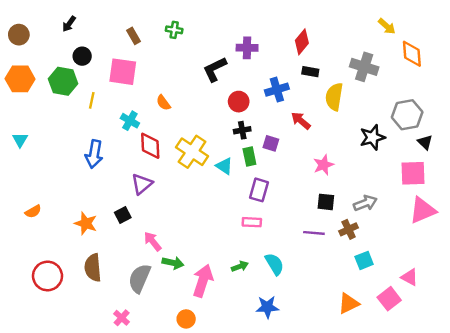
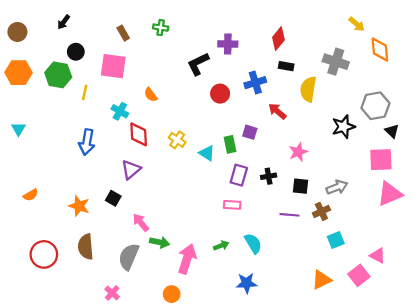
black cross: (242, 130) -> (269, 176), moved
yellow cross: (192, 152) -> (177, 140), size x0.6
black square: (123, 215) -> (113, 198), turned -32

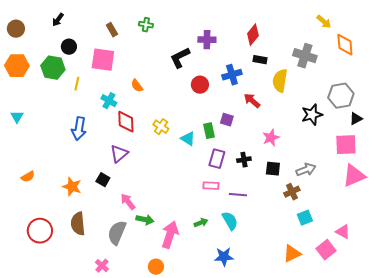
black triangle: (392, 131) -> (356, 119), turned 48
purple line: (289, 215) -> (238, 195), moved

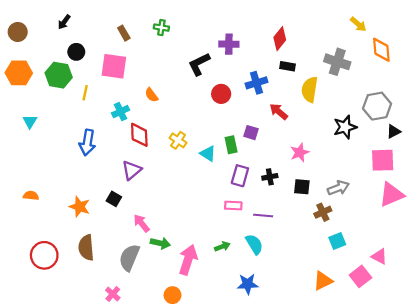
cyan cross: (109, 101) -> (121, 112), turned 35
cyan triangle: (17, 117) -> (30, 122), moved
orange semicircle: (28, 177) -> (31, 196), turned -144

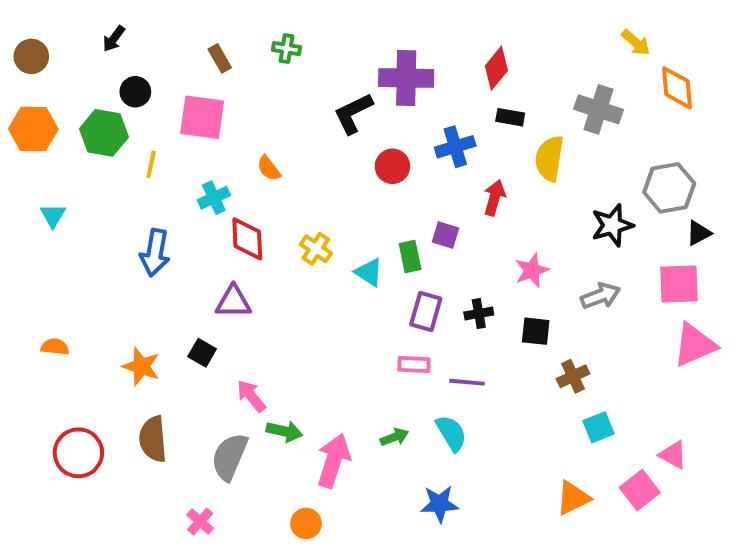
purple cross: (229, 44) -> (406, 78), size x1.5
red arrow: (279, 112) -> (494, 198), turned 66
purple triangle: (132, 170) -> (233, 302), turned 40
gray arrow: (338, 188) -> (600, 296), moved

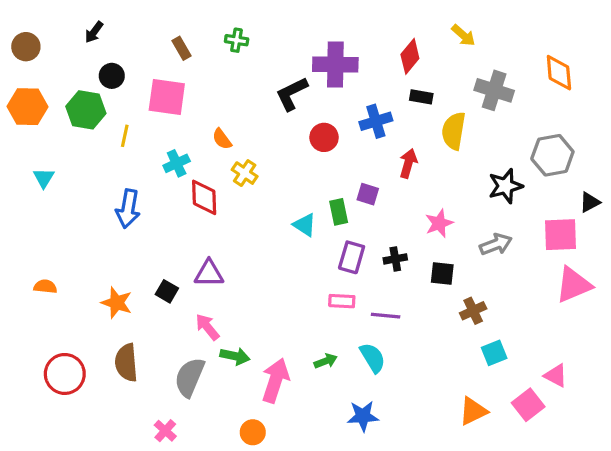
yellow arrow: (636, 43) -> (463, 35), moved
black triangle: (699, 233) -> (590, 202), moved
yellow cross: (316, 249) -> (245, 173), moved
purple triangle: (233, 302) -> (209, 274), moved

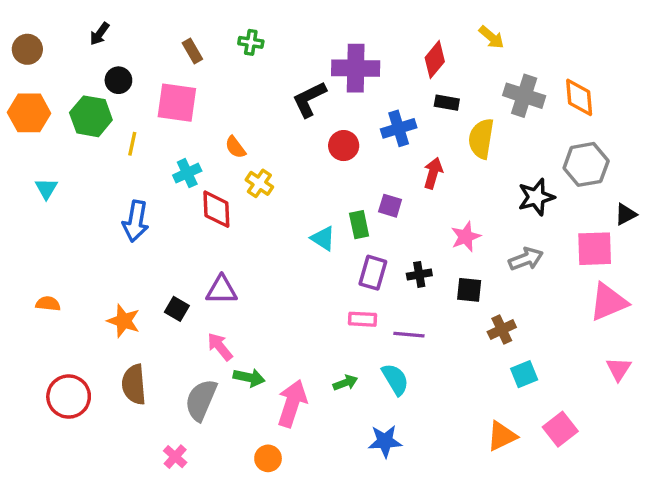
orange diamond: (559, 73) -> (579, 97), moved
pink triangle: (556, 376) -> (619, 369), moved, turned 35

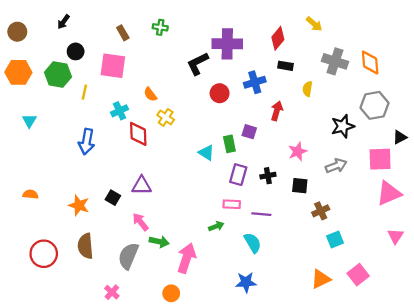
yellow semicircle: (481, 139) -> (307, 89), size x0.6
green arrow: (345, 383) -> (216, 226), moved

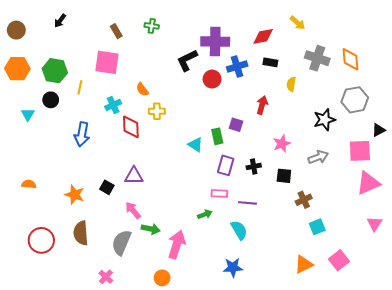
red diamond: (278, 38) -> (263, 36), turned 40
black circle: (76, 51) -> (51, 100), moved
blue cross: (255, 82) -> (237, 67), moved
red circle: (220, 93) -> (212, 79), moved
yellow cross: (166, 117) -> (157, 111), turned -35

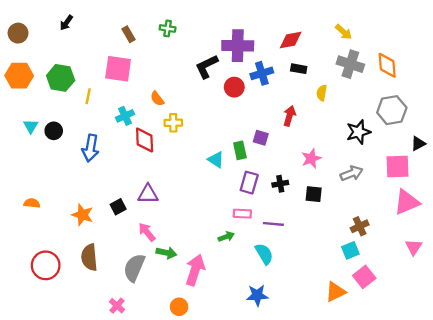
yellow arrow: (297, 23) -> (343, 32), moved
black circle: (51, 100) -> (54, 131), moved
black square: (107, 187) -> (118, 207), turned 32
brown cross: (304, 200) -> (360, 226), moved
pink square: (339, 260) -> (364, 277), moved

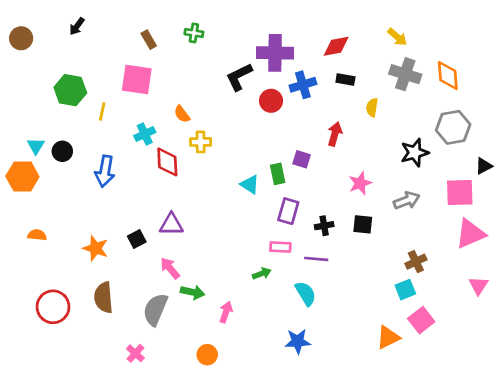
orange hexagon: (19, 76) -> (22, 177), moved
black cross: (280, 184) -> (324, 226), moved
pink arrow: (195, 270) -> (226, 312), size x0.6

